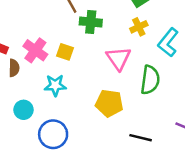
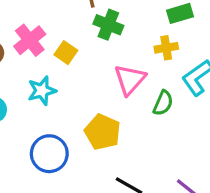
green semicircle: (150, 80) -> (163, 103), moved, size x0.7
cyan star: (55, 85) -> (42, 91), turned -30
blue circle: (53, 134) -> (49, 154), moved

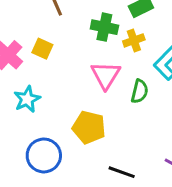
green cross: (108, 25) -> (104, 27), moved
yellow square: (66, 53) -> (42, 49), moved

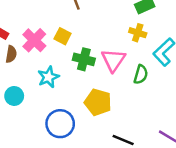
green cross: (104, 27) -> (84, 59), moved
yellow cross: (134, 40) -> (138, 33), turned 35

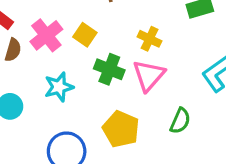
yellow cross: (138, 33) -> (150, 39), moved
green semicircle: (141, 75) -> (180, 121), moved

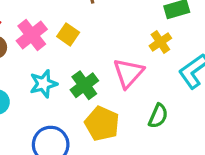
yellow cross: (150, 39) -> (160, 42), moved, turned 30
green cross: (109, 69) -> (84, 85), moved, turned 32

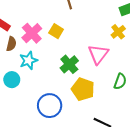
cyan star: (43, 84) -> (28, 60), moved

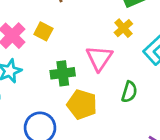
green cross: (69, 64) -> (63, 73), turned 36

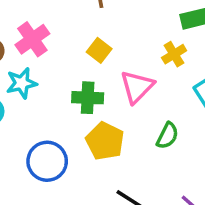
yellow square: (43, 31) -> (99, 50), moved

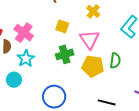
yellow cross: (174, 54) -> (93, 11), moved
yellow pentagon: (105, 141) -> (93, 66), moved

